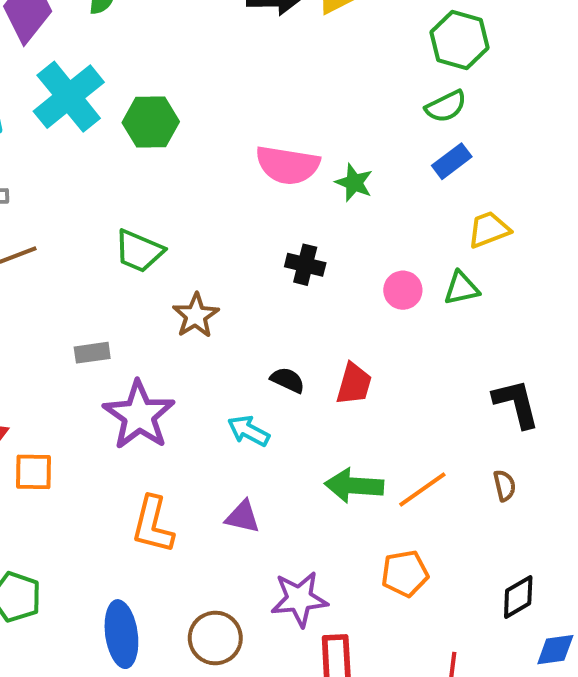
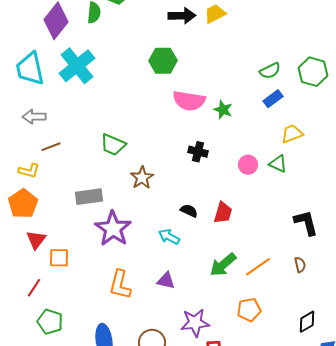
green hexagon: (460, 40) -> (313, 72), moved
green hexagon: (151, 122) -> (163, 61), moved
green triangle: (462, 288) -> (278, 164), turned 36
gray rectangle: (92, 353) -> (89, 197), size x1.5
green arrow: (354, 486) -> (223, 265), turned -44

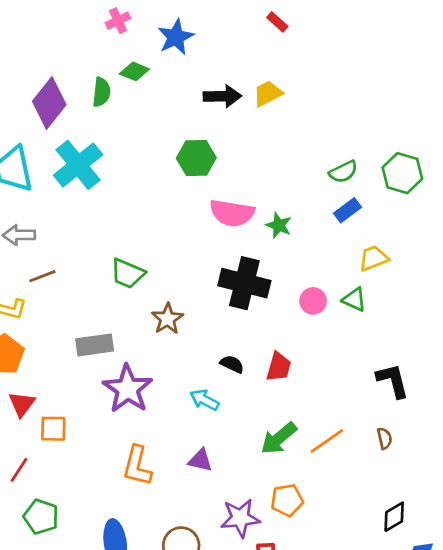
black cross: (198, 152) -> (244, 283), size x1.8
orange pentagon: (249, 310) -> (287, 500), moved

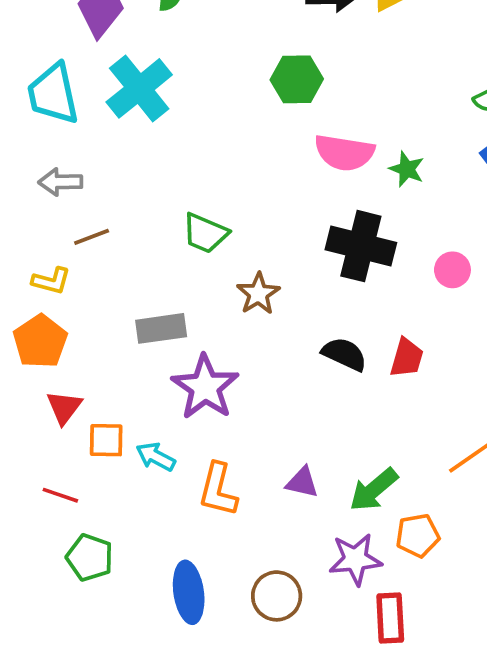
black semicircle: (232, 364) -> (344, 354), size x1.4
cyan arrow: (205, 400) -> (156, 457), moved
green arrow: (279, 438) -> (374, 490), moved
red line: (19, 470) -> (60, 495), turned 76

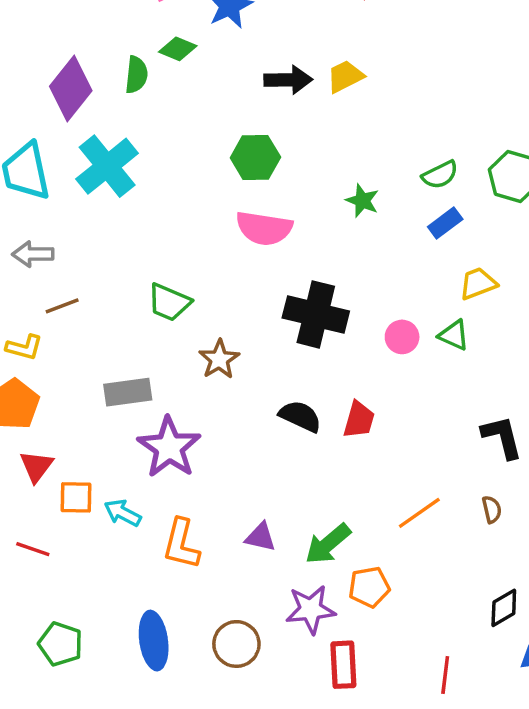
pink semicircle: (344, 153) -> (264, 228), moved
green star: (407, 169) -> (362, 201), moved
green pentagon: (90, 557) -> (60, 644), moved

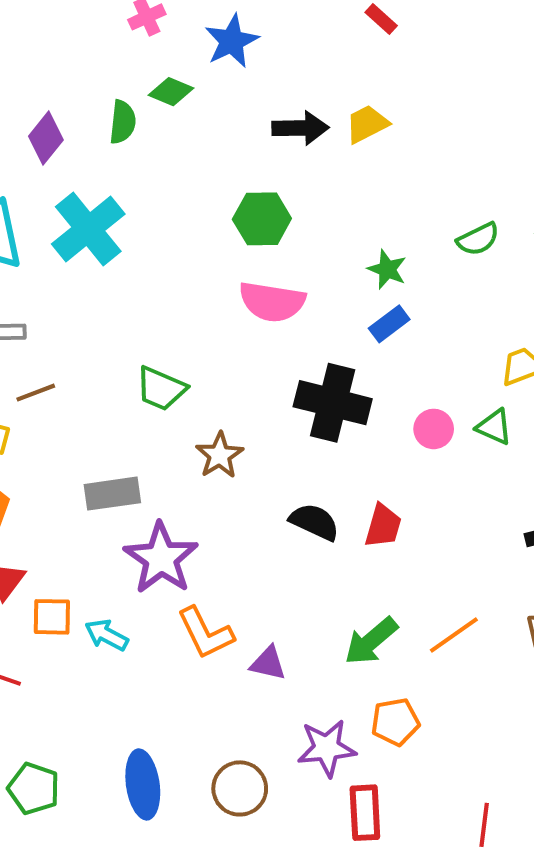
purple diamond: (71, 89) -> (46, 138), size x0.7
blue rectangle: (445, 223) -> (389, 324), moved
orange L-shape: (181, 544) -> (205, 633), moved, turned -40
green arrow: (328, 544) -> (371, 641), moved

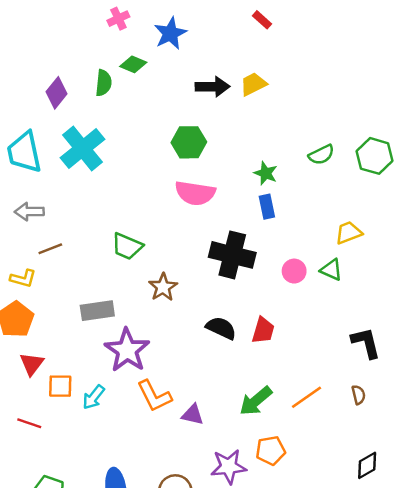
blue rectangle: (389, 324) -> (267, 207), turned -65
cyan arrow: (106, 635) -> (94, 397), turned -80

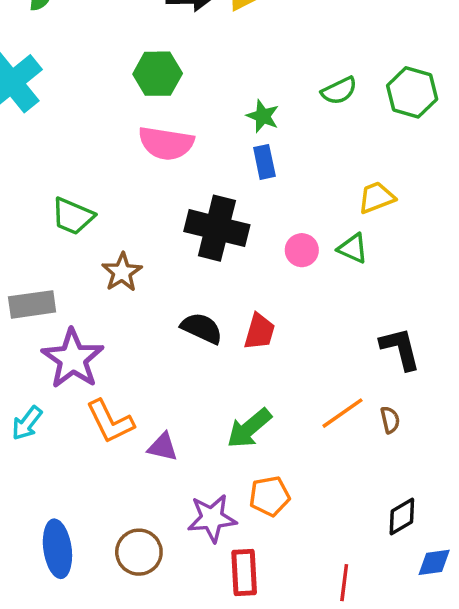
orange line: (306, 397) -> (343, 413), moved

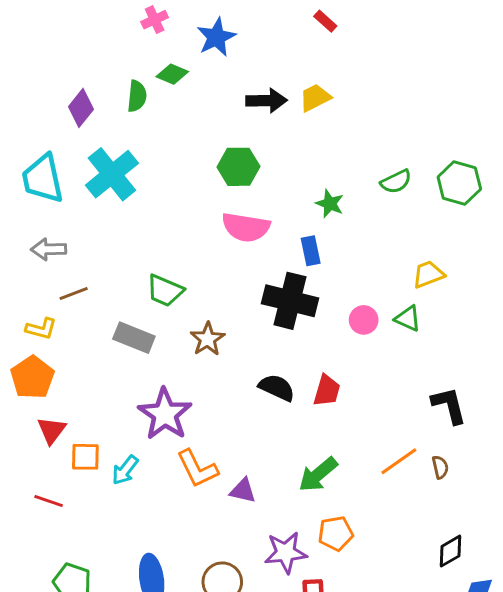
blue rectangle: (264, 162) -> (311, 251), moved
gray rectangle: (32, 304) -> (134, 338), moved, turned 30

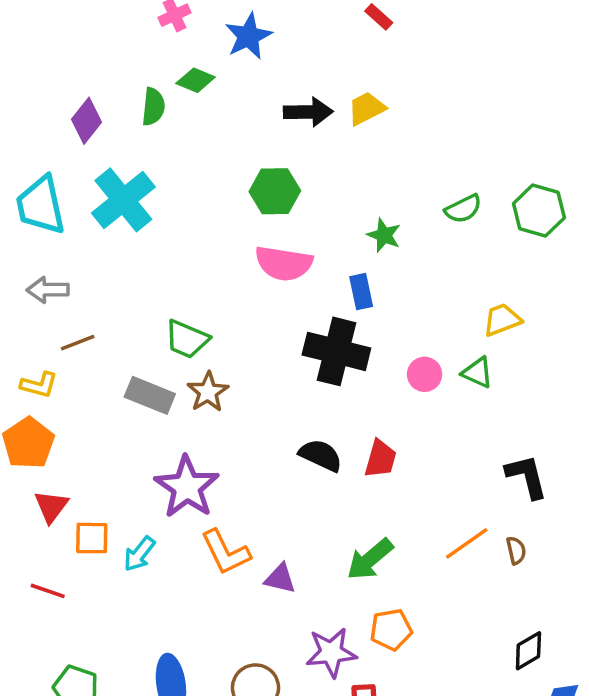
brown star: (208, 339) -> (208, 392), moved

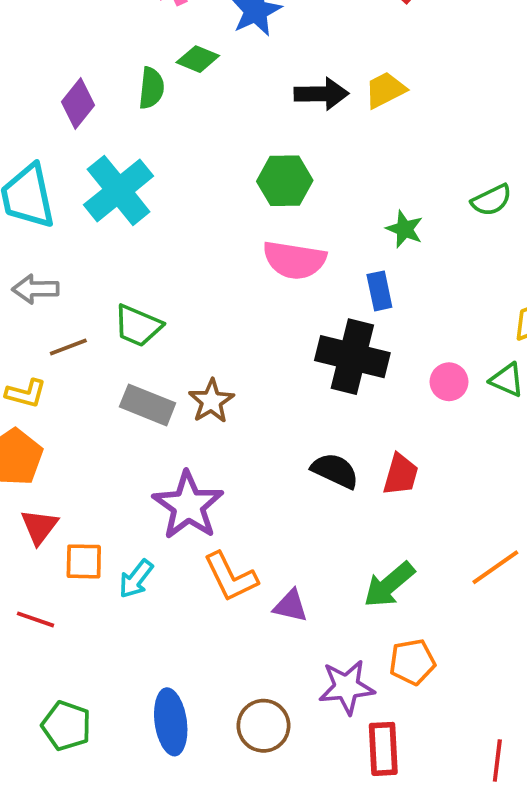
green trapezoid: (187, 339) -> (138, 326), moved

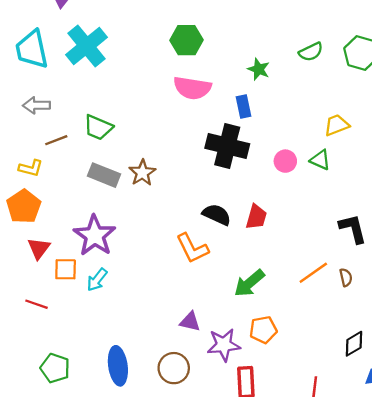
purple star: (188, 505) -> (95, 236), moved
orange L-shape: (231, 577) -> (192, 248), moved
purple triangle: (291, 606) -> (190, 322), moved

